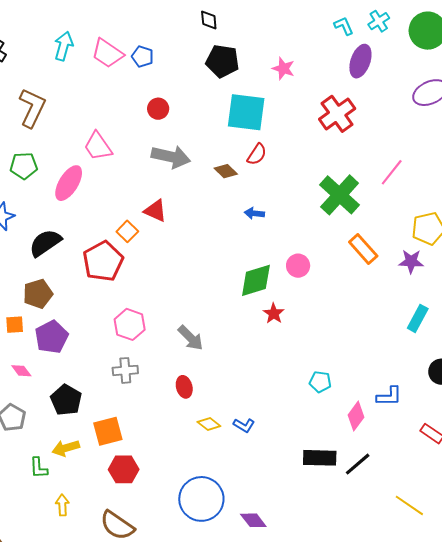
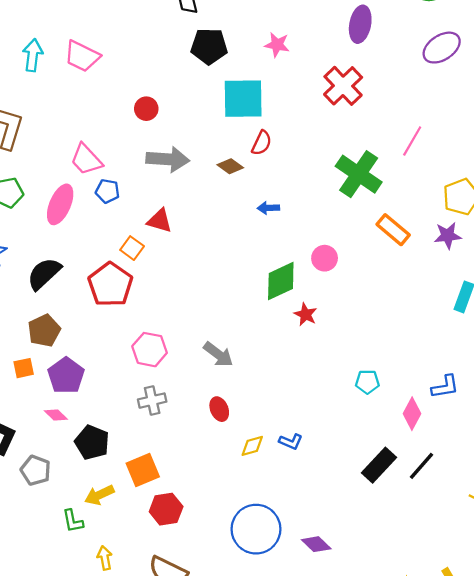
blue pentagon: (143, 57) -> (107, 191), moved
pink diamond: (21, 371) -> (56, 415), moved
yellow diamond: (209, 424) -> (252, 446), turned -45
black rectangle: (320, 458) -> (379, 465), turned -40

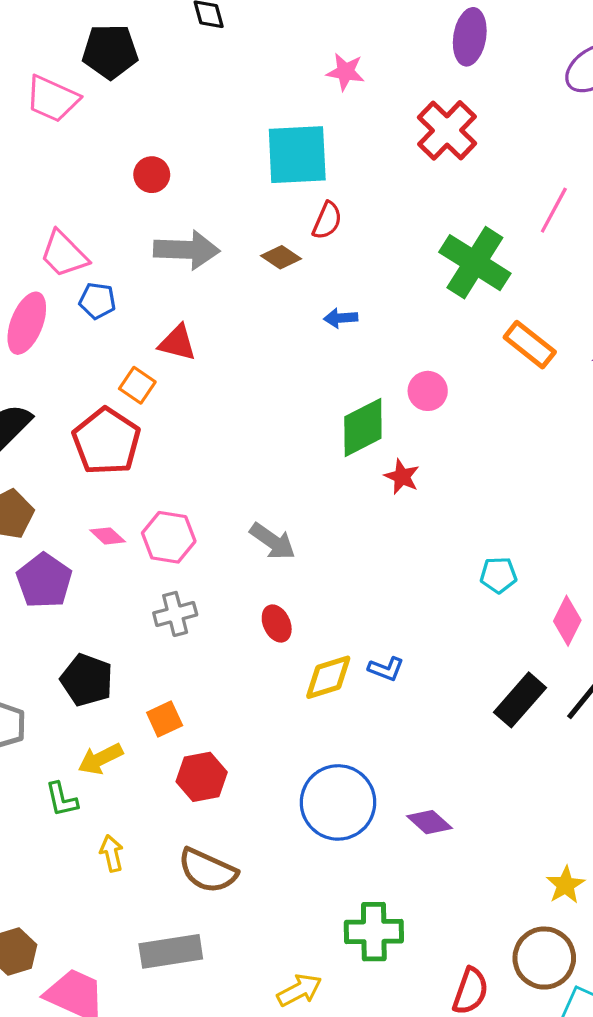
black pentagon: (209, 46) -> (110, 52), moved
pink diamond: (56, 415) -> (108, 536), moved
yellow diamond: (252, 446) -> (328, 677), size x1.4
orange square: (143, 470) -> (165, 719), size x0.7

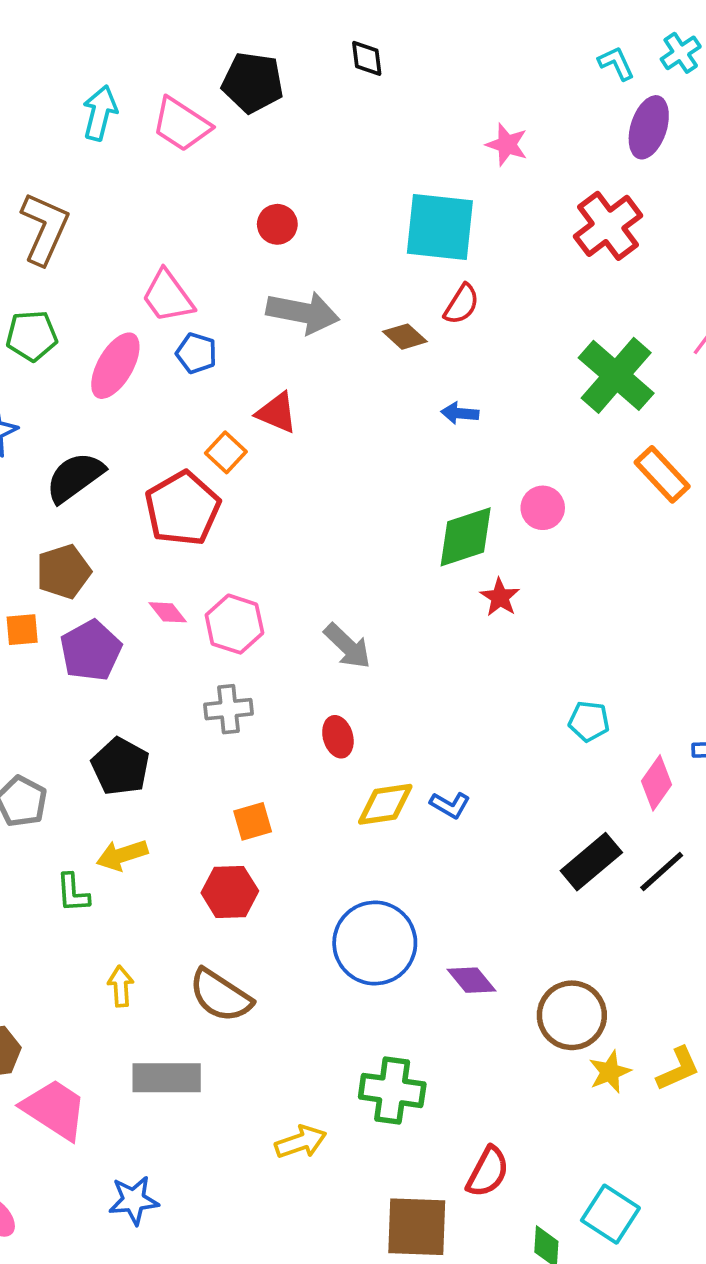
orange square: (165, 719) -> (253, 821), moved
yellow arrow: (112, 853) -> (121, 986), moved
brown circle: (544, 958) -> (572, 1015), moved

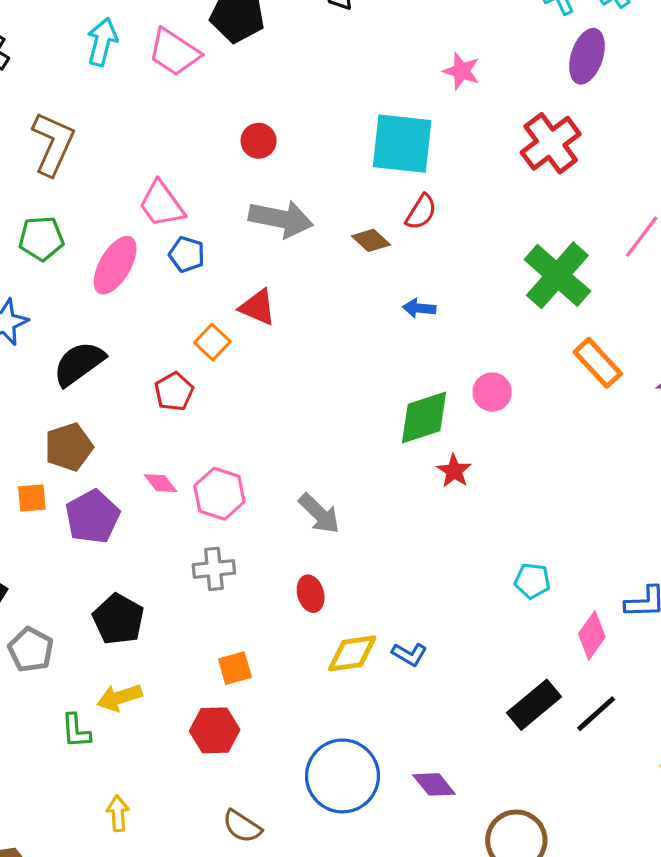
red pentagon: (183, 509) -> (174, 392), size x0.6
purple diamond: (472, 980) -> (434, 784), moved
brown semicircle: (221, 996) -> (242, 826), moved, size x0.7

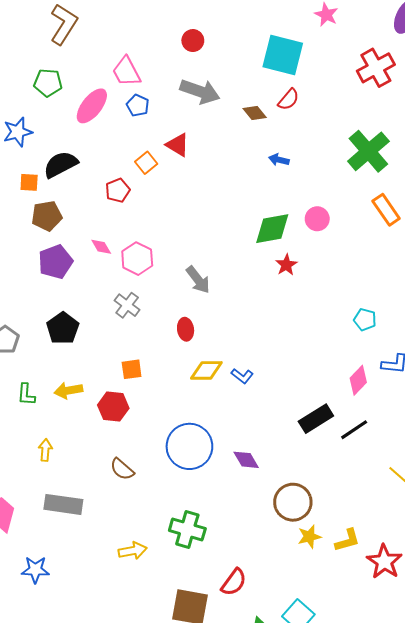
orange square: (32, 498) -> (29, 182), moved
gray cross: (214, 569) -> (127, 305), turned 35
cyan pentagon: (532, 581) -> (365, 320), moved
yellow arrow: (119, 697) -> (68, 390), moved

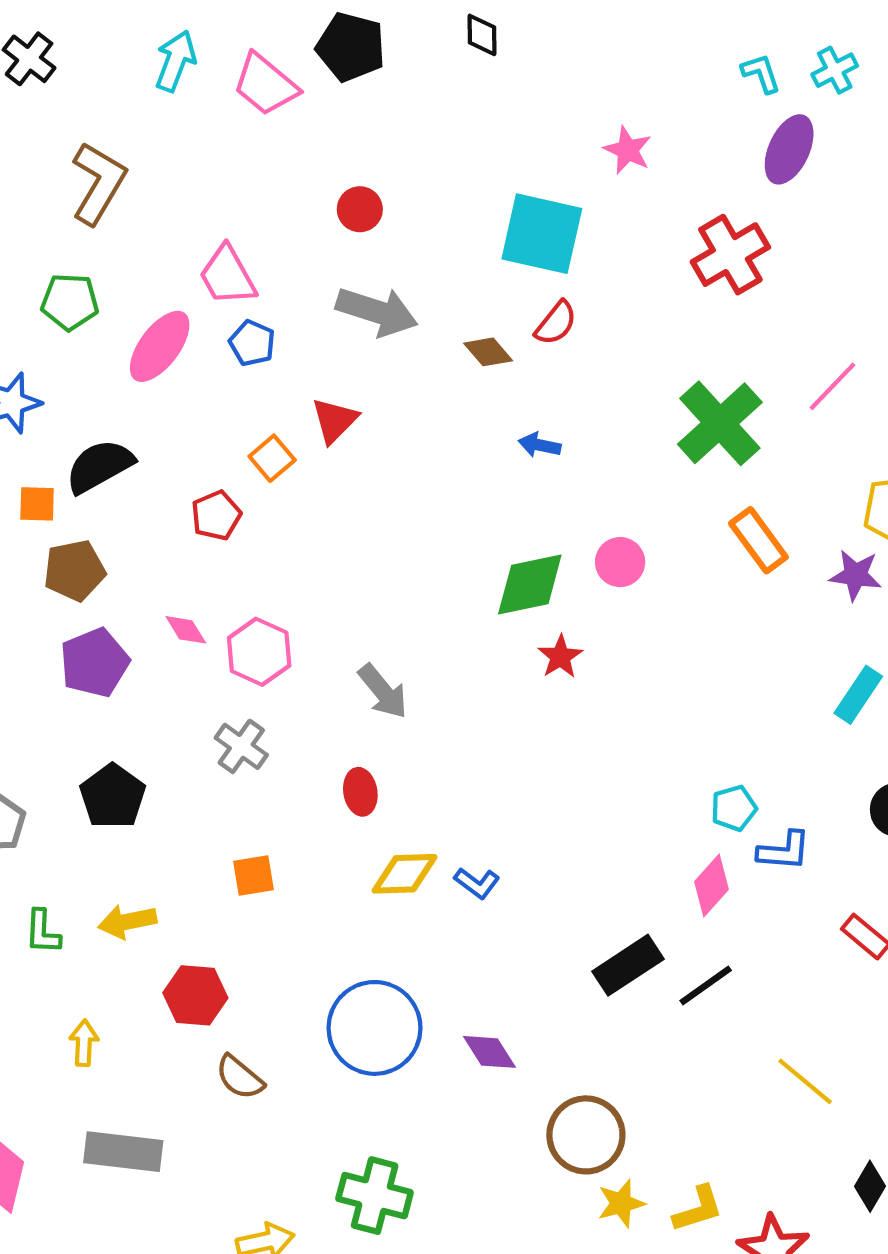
red triangle: (178, 145) -> (335, 420), turned 45
cyan pentagon: (365, 320) -> (734, 808), moved, turned -30
red hexagon: (113, 407) -> (195, 995), moved

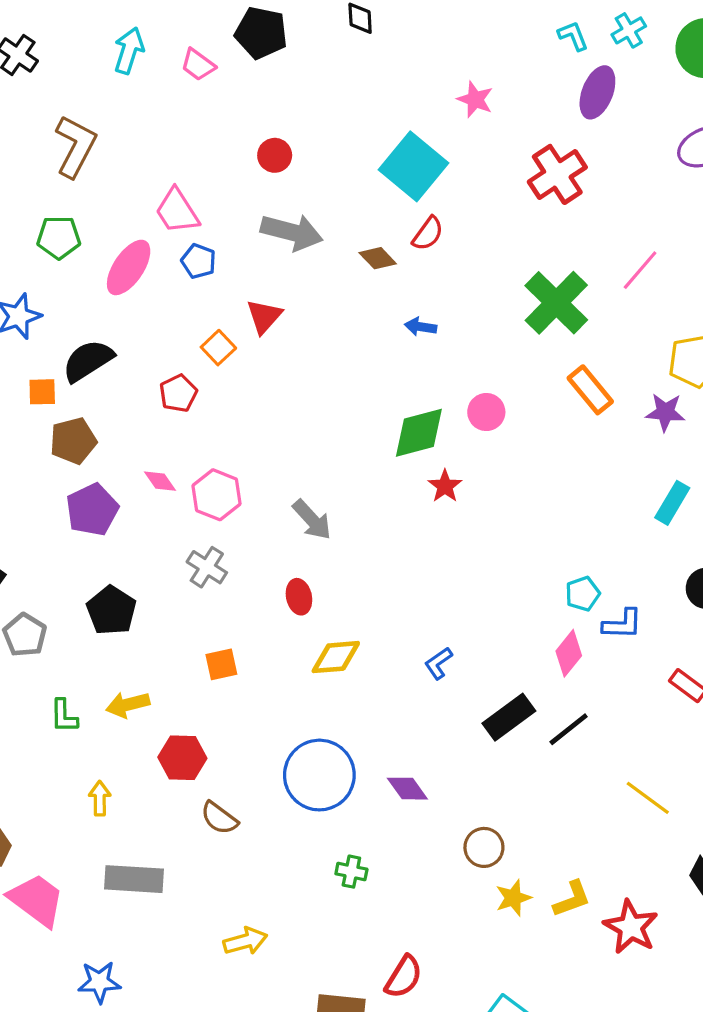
pink trapezoid: (265, 85) -> (198, 65), size x0.7
cyan square: (542, 234) -> (414, 166), turned 30
blue L-shape: (477, 883) -> (438, 663), moved, turned 112
brown circle: (586, 1135) -> (484, 847), size x0.7
green cross: (375, 1196) -> (351, 872), moved, size x0.6

